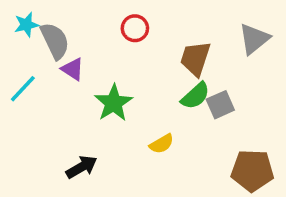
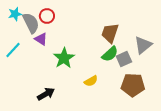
red circle: (135, 28) -> (47, 16), moved
gray triangle: (254, 39) -> (143, 45), moved
brown pentagon: (252, 171) -> (133, 85), moved

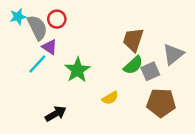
cyan line: (13, 50) -> (37, 64), moved

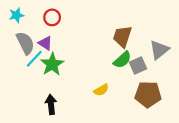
gray semicircle: (37, 28) -> (25, 43), moved
green star: (77, 70) -> (52, 64), moved
black arrow: (56, 114) -> (51, 104), turned -66

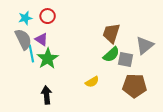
cyan star: (16, 15) -> (25, 18), moved
cyan line: (34, 59) -> (31, 53), turned -54
gray square: (138, 65) -> (125, 60), turned 35

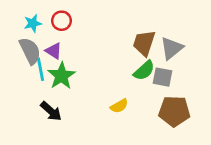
gray triangle: (145, 45) -> (172, 48), moved
black arrow: (47, 95) -> (51, 111), moved, turned 138

